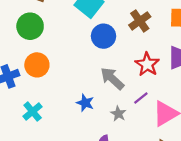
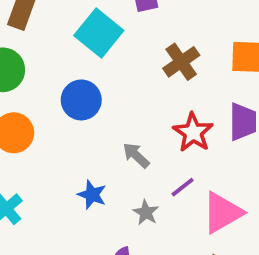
blue circle: (104, 36) -> (81, 100), moved
gray arrow: (112, 78) -> (136, 155), size x0.7

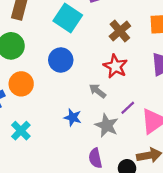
red star: (193, 132) -> (115, 66), moved
gray star: (146, 213) -> (107, 125), size x1.5

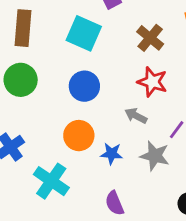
orange circle: (21, 84) -> (79, 136), moved
cyan cross: (21, 131) -> (51, 181), size x1.4
purple semicircle: (95, 158) -> (115, 203), moved

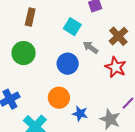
brown rectangle: (23, 28) -> (30, 17), size x0.7
cyan square: (84, 33) -> (72, 27), size x0.7
gray arrow: (136, 116) -> (90, 47), moved

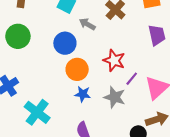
red star: (116, 67) -> (114, 60), moved
orange circle: (59, 98) -> (77, 69), moved

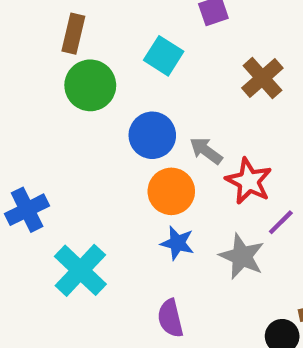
gray arrow: (87, 24) -> (206, 151), moved
green circle: (18, 36) -> (90, 85), moved

